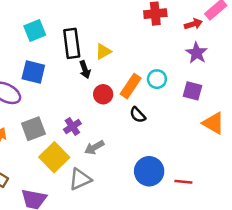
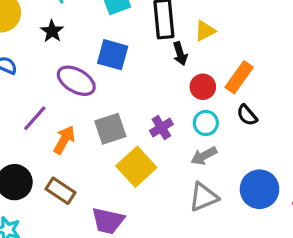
cyan circle: (157, 79) -> (206, 123), moved
gray arrow: (94, 147) -> (204, 156), moved
gray triangle: (80, 179) -> (204, 197), moved

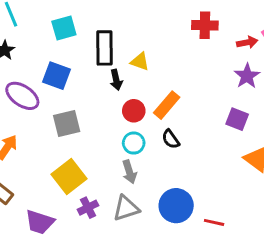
yellow triangle: (205, 31) -> (140, 62), turned 42
purple cross: (161, 128) -> (88, 208), moved
gray square: (110, 129) -> (67, 123), moved
gray arrow: (204, 156) -> (129, 172), turned -85

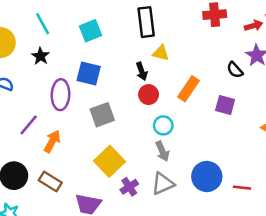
black rectangle: (105, 48) -> (146, 22), moved
purple ellipse: (22, 96) -> (61, 95), turned 64
red circle: (134, 111) -> (149, 95), moved
purple square: (237, 119) -> (225, 105), moved
black semicircle: (171, 139) -> (235, 70), moved

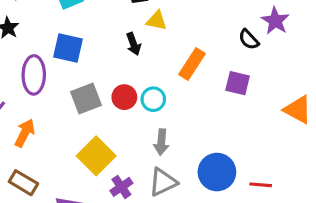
red circle: (149, 95) -> (124, 97), moved
cyan circle: (163, 125) -> (153, 99), moved
gray arrow: (162, 151) -> (161, 142), turned 30

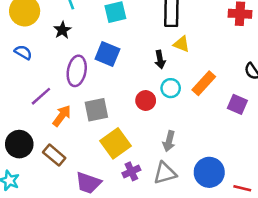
gray square: (86, 99) -> (96, 110), moved
cyan circle: (153, 99) -> (171, 88), moved

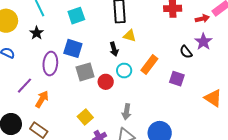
gray square: (96, 110) -> (85, 72), moved
yellow square: (115, 143) -> (85, 117), size x0.7

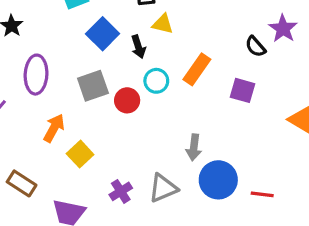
blue square: (73, 48) -> (103, 34), moved, turned 30
orange arrow: (42, 99) -> (54, 128), moved
gray arrow: (126, 112) -> (194, 147), moved
yellow square: (85, 117) -> (80, 154), moved

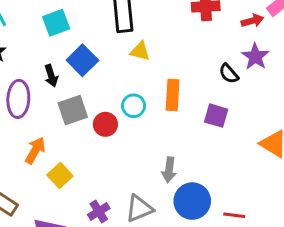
black arrow: (138, 47) -> (51, 76), moved
orange rectangle: (197, 69) -> (173, 95), turned -32

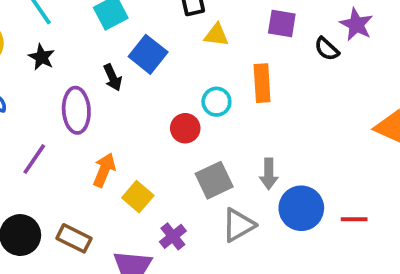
gray square: (73, 110) -> (214, 180), moved
purple square: (216, 116) -> (282, 24), moved
purple cross: (99, 211) -> (173, 236), moved

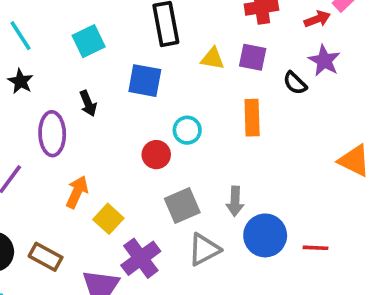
yellow triangle: (216, 35) -> (213, 59), moved
blue square: (148, 54) -> (145, 81), moved, turned -30
orange rectangle: (262, 83) -> (252, 118), moved
purple cross: (173, 236) -> (141, 258), size x1.5

